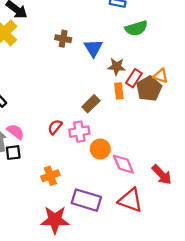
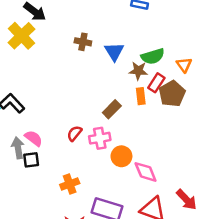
green semicircle: (136, 28) -> (153, 56), moved
orange triangle: (161, 76) -> (184, 65), moved, turned 35
red arrow: (162, 175) -> (187, 200), moved

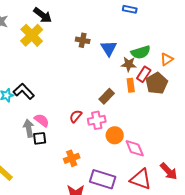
orange triangle: (184, 65) -> (167, 59), turned 32

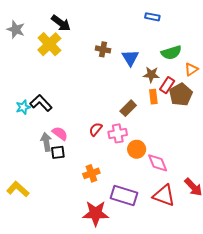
green semicircle: (141, 52) -> (171, 53), moved

